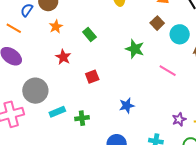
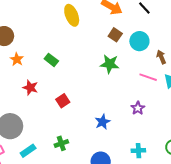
green star: (135, 49) -> (110, 64), moved
pink line: (168, 71) -> (148, 77), moved
cyan rectangle: (57, 112) -> (28, 151), moved
purple star: (179, 119) -> (138, 108), moved

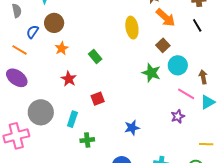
yellow ellipse: (72, 15) -> (132, 28), moved
cyan circle: (139, 41) -> (178, 65), moved
purple star: (138, 108) -> (178, 116), moved
cyan rectangle: (28, 151) -> (72, 119), moved, turned -49

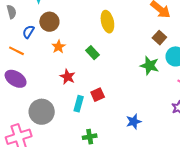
yellow ellipse: (132, 28) -> (107, 22), moved
cyan rectangle: (72, 119) -> (79, 104), moved

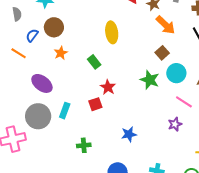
red star: (68, 77) -> (108, 87), moved
purple ellipse: (16, 79) -> (42, 83), moved
cyan rectangle: (79, 104) -> (65, 111), moved

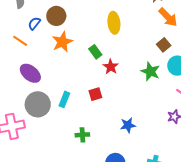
orange star: (61, 53) -> (62, 42), size x1.5
purple ellipse: (42, 83) -> (30, 73), moved
red star: (108, 87) -> (111, 67), moved

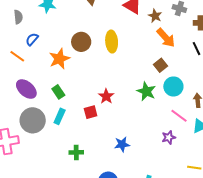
brown circle: (56, 16) -> (81, 42), moved
green rectangle: (95, 52) -> (58, 92), moved
red star: (111, 67) -> (106, 96), moved

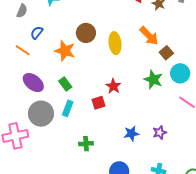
gray semicircle: (18, 17) -> (22, 11), turned 32
orange arrow: (166, 38) -> (149, 36), moved
yellow ellipse: (112, 42) -> (115, 43), moved
orange star: (59, 59) -> (65, 51), turned -30
purple star: (169, 137) -> (160, 132), moved

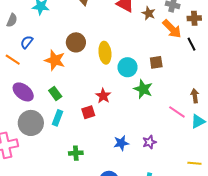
orange arrow: (149, 36) -> (172, 29), moved
brown square: (166, 53) -> (156, 62), turned 32
cyan circle: (180, 73) -> (127, 67), moved

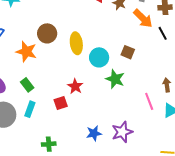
brown square: (156, 62) -> (128, 52), turned 32
pink line: (177, 112) -> (149, 101), turned 36
purple star: (149, 142) -> (122, 132), size x1.5

